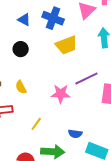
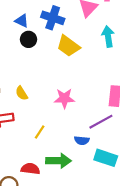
yellow trapezoid: (66, 45) -> (68, 46), turned 60
black circle: (21, 49) -> (28, 39), moved
purple line: (86, 78) -> (101, 122), moved

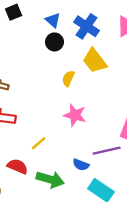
yellow semicircle: (22, 93) -> (68, 78), moved, turned 40
red semicircle: (30, 169) -> (18, 166), moved

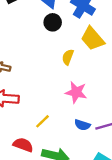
blue semicircle: (81, 165) -> (82, 125), moved

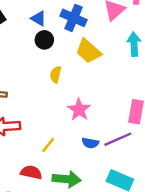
yellow semicircle: (68, 57) -> (56, 74), moved
pink star: (76, 92) -> (79, 110), turned 30

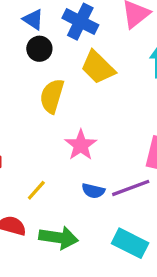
yellow semicircle: (56, 74) -> (52, 96), size x1.5

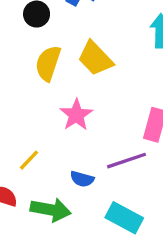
yellow trapezoid: (98, 67) -> (95, 58), moved
blue semicircle: (93, 191) -> (82, 179), moved

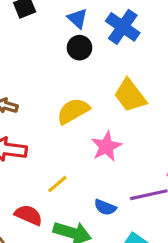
yellow semicircle: (48, 63) -> (73, 111), moved, turned 36

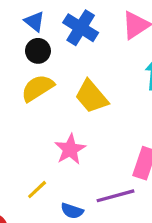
yellow semicircle: (73, 111) -> (38, 88), moved
yellow line: (57, 184) -> (37, 190), moved

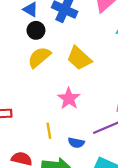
yellow line: (37, 190) -> (49, 131), turned -49

